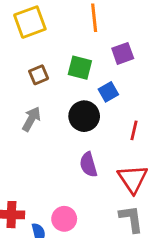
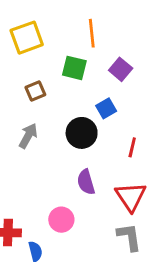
purple square: (123, 53) -> (121, 69), turned -30
green square: (80, 68) -> (74, 68), moved
pink circle: (64, 219) -> (61, 220), moved

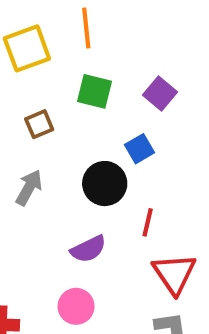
orange line: (92, 33) -> (86, 28), moved
red line: (132, 147) -> (148, 222), moved
purple semicircle: (86, 182) -> (88, 249), moved, turned -100

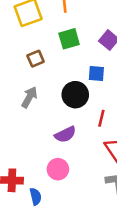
green square: (94, 91) -> (69, 39), turned -30
blue square: (140, 149) -> (96, 74), turned 35

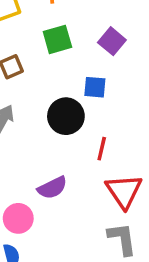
purple semicircle: (65, 134) -> (52, 188), moved
pink circle: (58, 169) -> (18, 218), moved

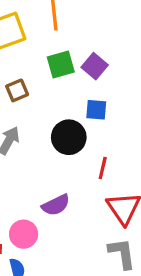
purple square: (112, 41) -> (95, 66), moved

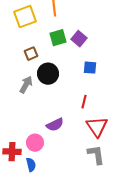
blue square: (96, 110) -> (90, 68), moved
black circle: (69, 137) -> (48, 74), moved

